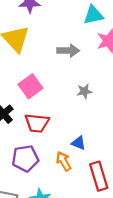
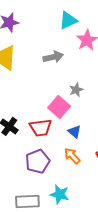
pink square: (30, 86) -> (59, 107), moved
blue triangle: (78, 143) -> (74, 132), moved, turned 32

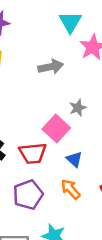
cyan triangle: (68, 20) -> (70, 22), turned -36

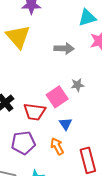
cyan triangle: (70, 22) -> (87, 18), turned 30

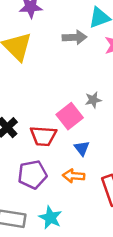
gray arrow: (64, 48) -> (75, 37), moved
orange arrow: (57, 146) -> (74, 176), turned -54

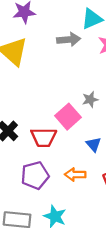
blue triangle: (82, 148) -> (94, 144), moved

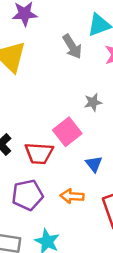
gray arrow: (69, 40) -> (72, 47), turned 60
gray star: (90, 99) -> (93, 102), moved

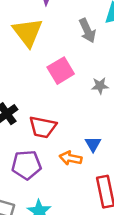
pink square: (67, 132) -> (61, 71), moved
orange arrow: (72, 196) -> (71, 158), moved

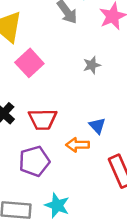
pink square: (61, 71) -> (29, 63), moved

